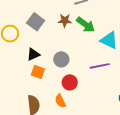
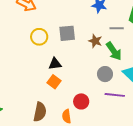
gray square: (36, 22) -> (67, 33), turned 30
gray circle: (61, 59) -> (105, 74), moved

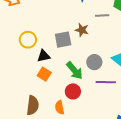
gray square: (67, 33) -> (63, 40), moved
yellow circle: (39, 37) -> (28, 40), moved
green arrow: (114, 51) -> (75, 71), moved

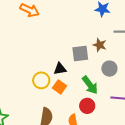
yellow circle: (28, 40) -> (41, 80), moved
gray circle: (94, 62) -> (109, 69), moved

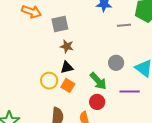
brown star: (100, 45) -> (67, 46), moved
gray square: (80, 53) -> (60, 24), moved

